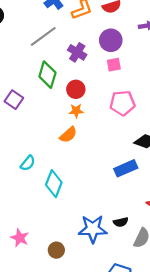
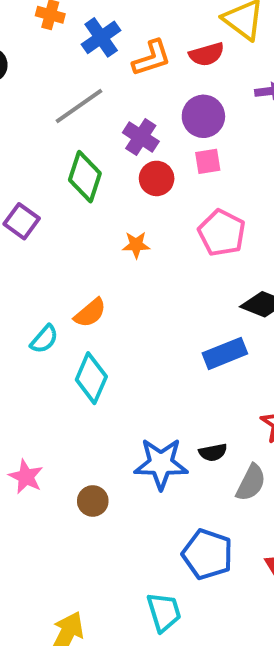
red circle: (76, 89) -> (157, 178), moved
pink pentagon: (122, 103) -> (222, 233), turned 30
orange semicircle: (68, 135) -> (90, 313), moved

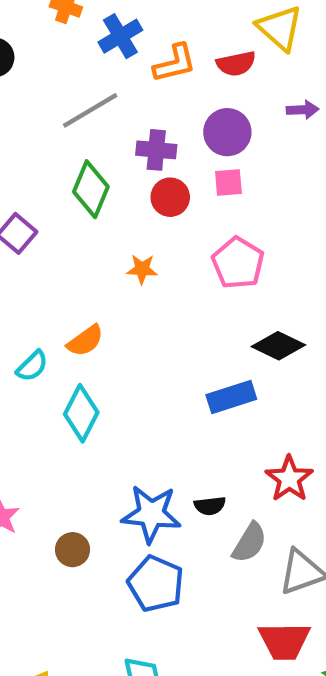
purple cross: (141, 137) -> (156, 150), turned -32
blue pentagon: (207, 554) -> (156, 584), moved

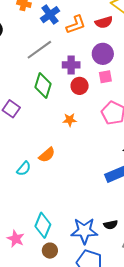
cyan diamond: (81, 413) -> (43, 225), moved

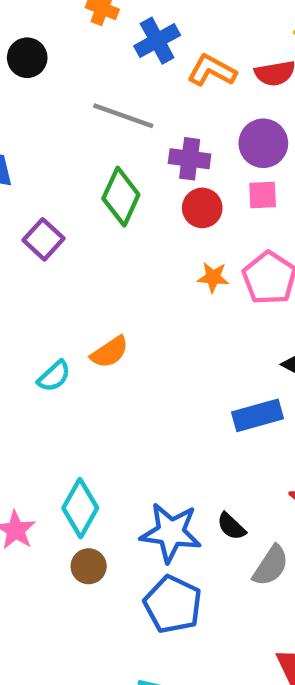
orange L-shape: (76, 25) -> (212, 71), turned -140
gray line: (39, 50) -> (123, 116), turned 48
orange star: (70, 120) -> (213, 277), moved
black semicircle: (111, 225) -> (231, 526), turned 48

